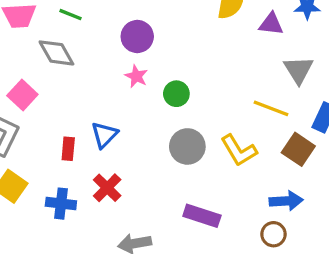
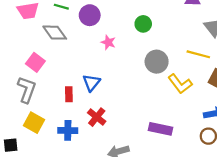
purple circle: (137, 36) -> (90, 15), moved
green circle: (176, 94) -> (143, 24), moved
gray circle: (187, 146) -> (157, 62), moved

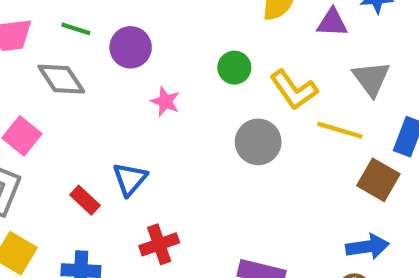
yellow L-shape: (180, 84) -> (294, 90), moved
red rectangle: (69, 94) -> (85, 200), turned -48
red cross: (97, 117) -> (159, 244), moved, turned 30

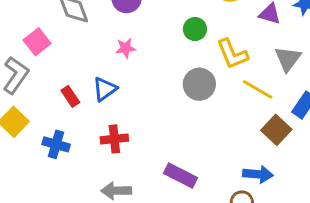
pink star: (165, 102) -> (126, 48), moved, turned 30

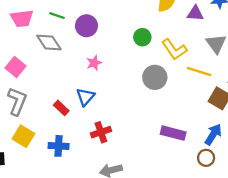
pink square: (37, 42) -> (15, 67), moved
blue arrow: (258, 174) -> (213, 134), turned -50
purple rectangle: (180, 175) -> (173, 133), moved

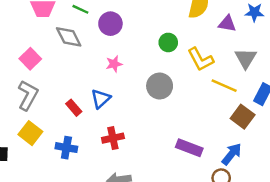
gray circle: (155, 77) -> (160, 86), moved

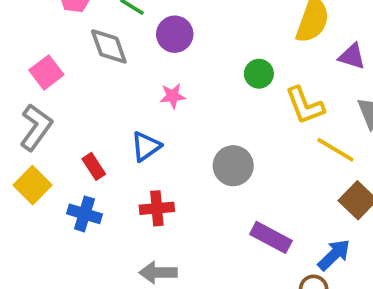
gray circle: (160, 86) -> (233, 166), moved
red rectangle: (74, 108) -> (94, 166), moved

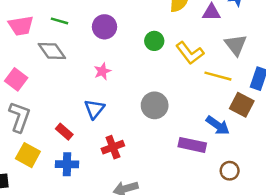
purple circle: (175, 34) -> (104, 27), moved
blue arrow: (334, 255) -> (218, 125), moved, turned 95

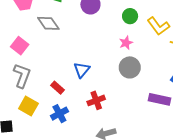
pink star: (102, 71) -> (126, 43), moved
blue cross: (67, 164) -> (59, 114), turned -30

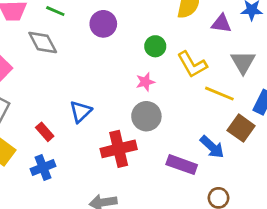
red cross: (96, 100) -> (119, 149), moved, size x1.4

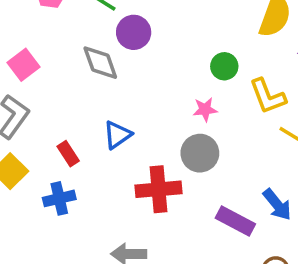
purple circle: (103, 24) -> (134, 32), moved
gray diamond: (43, 43) -> (100, 63), moved

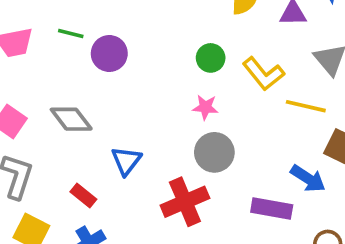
gray diamond: (100, 63) -> (71, 119), moved
pink star: (205, 109) -> (205, 107), turned 30

